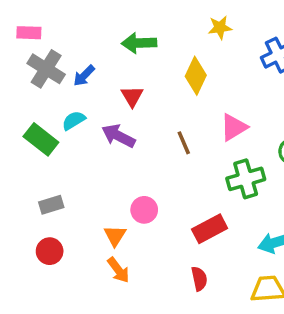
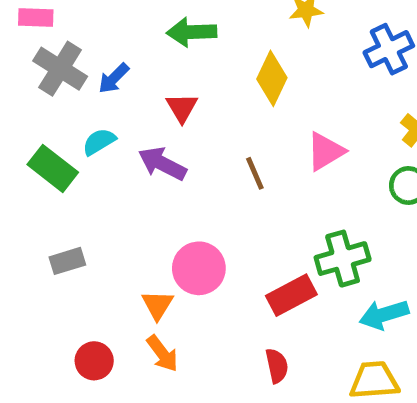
green cross: (246, 179) -> (343, 259), moved
pink circle: (144, 210) -> (199, 268), size x1.4
red circle: (50, 251) -> (94, 361), moved

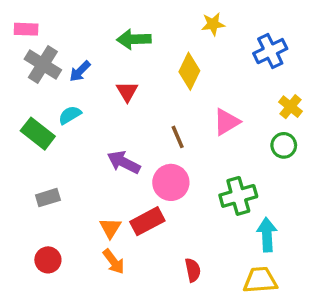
purple arrow: (162, 164) -> (124, 162), moved
pink circle: (199, 268) -> (171, 182), moved
red rectangle: (291, 295) -> (147, 221), moved
cyan arrow: (384, 315) -> (267, 235), turned 104
red circle: (94, 361) -> (48, 260), moved

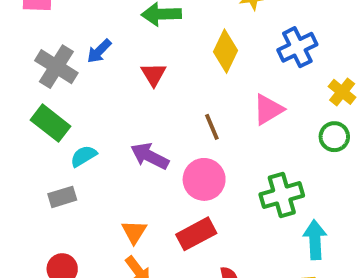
blue cross: (270, 51) -> (297, 47), moved
gray cross: (43, 65) -> (56, 67), moved
cyan semicircle: (70, 115) -> (84, 156), moved
red rectangle: (147, 221) -> (196, 234), moved

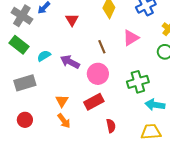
cyan semicircle: (84, 156) -> (44, 56), moved
gray rectangle: (62, 197) -> (25, 83), size x1.5
cyan arrow: (315, 240) -> (155, 105), turned -78

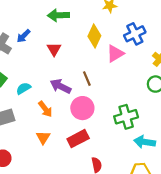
pink triangle: (131, 38) -> (115, 53), moved
purple arrow: (70, 62) -> (61, 86), moved
orange arrow: (64, 121) -> (45, 109), moved

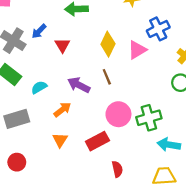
yellow diamond: (94, 36) -> (108, 44), moved
red triangle: (54, 49) -> (62, 45), moved
pink circle: (82, 108) -> (118, 114), moved
orange arrow: (45, 109) -> (62, 110), turned -91

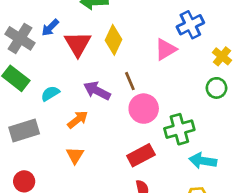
yellow diamond: (108, 44) -> (113, 40), moved
red triangle: (62, 45) -> (78, 44), size x1.5
pink circle: (118, 114) -> (144, 109), moved
red rectangle: (97, 141) -> (141, 155), moved

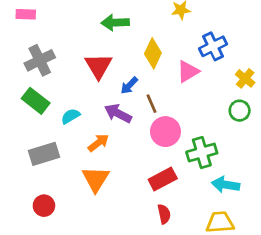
blue arrow: (50, 27) -> (129, 85), moved
gray cross: (20, 38) -> (40, 60), turned 32
yellow diamond: (113, 40) -> (153, 53), moved
orange triangle: (75, 155) -> (96, 179), size x1.5

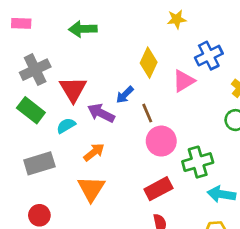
green arrow: (115, 23) -> (83, 29), moved
red triangle: (98, 66) -> (73, 89), moved
purple arrow: (118, 113) -> (101, 113), moved

